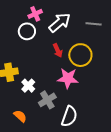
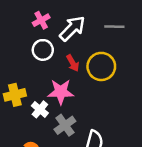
white circle: (27, 31) -> (43, 50), moved
pink star: (68, 78) -> (61, 92), moved

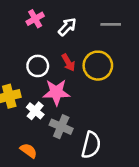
white arrow: (72, 28) -> (67, 27), size x0.7
white circle: (43, 50) -> (38, 66), moved
gray cross: (65, 125) -> (61, 127), turned -30

